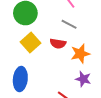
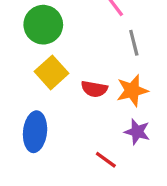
gray line: (69, 24) -> (134, 43), moved, turned 49
red semicircle: (58, 43) -> (94, 89), moved

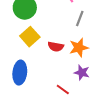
gray line: (134, 43) -> (80, 19), turned 35

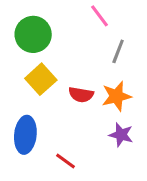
red line: (63, 90) -> (66, 161), moved

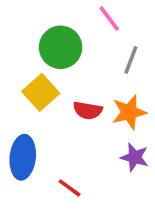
green circle: (33, 34) -> (61, 47), moved

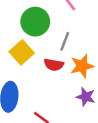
gray line: (131, 60) -> (65, 41), moved

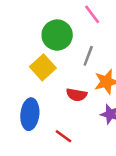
red semicircle: (54, 65) -> (77, 95), moved

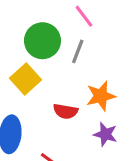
gray line: (88, 56) -> (78, 51), moved

